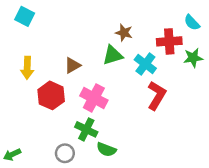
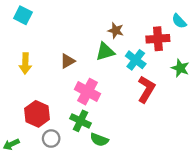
green star: (193, 58) -> (180, 68), moved, turned 30
red hexagon: (51, 95) -> (37, 114), moved
gray circle: (65, 153) -> (51, 139), moved

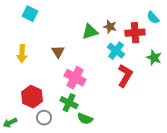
cyan square: (23, 15) -> (30, 14), moved
brown star: (116, 31) -> (110, 27), moved
green triangle: (105, 52) -> (90, 32), moved
brown triangle: (68, 61) -> (58, 52), turned -32

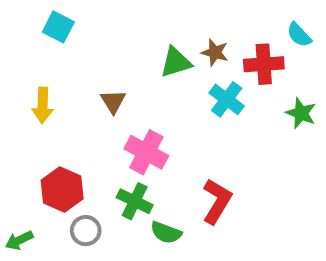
red L-shape: (125, 76) -> (217, 201), moved

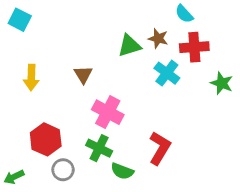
cyan square: (58, 27) -> (20, 20), moved
cyan semicircle: (299, 35) -> (184, 14), moved

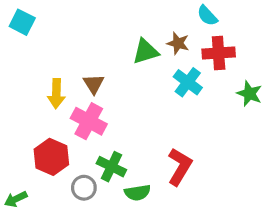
yellow arrow: (31, 77) -> (56, 94), moved
pink cross: (108, 112) -> (89, 121), moved
gray circle: (63, 170) -> (84, 188), moved
green semicircle: (122, 171) -> (137, 193), turned -30

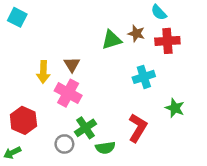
cyan cross: (188, 82) -> (144, 77), moved, turned 35
green star: (249, 94) -> (175, 108), moved
red hexagon: (51, 157) -> (23, 120), moved
green cross: (111, 167) -> (86, 128), turned 30

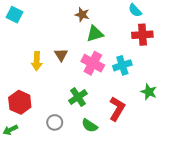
brown star: (136, 34) -> (82, 15), moved
pink cross: (68, 93) -> (93, 63), moved
green cross: (86, 128) -> (78, 97), moved
green semicircle: (105, 148) -> (90, 126), turned 42

